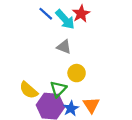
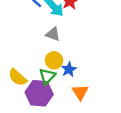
yellow circle: (77, 73) -> (54, 60), moved
blue star: (71, 108) -> (69, 69), moved

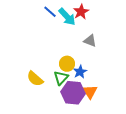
gray triangle: (53, 34) -> (90, 41), moved
purple hexagon: (39, 93) -> (73, 93), moved

